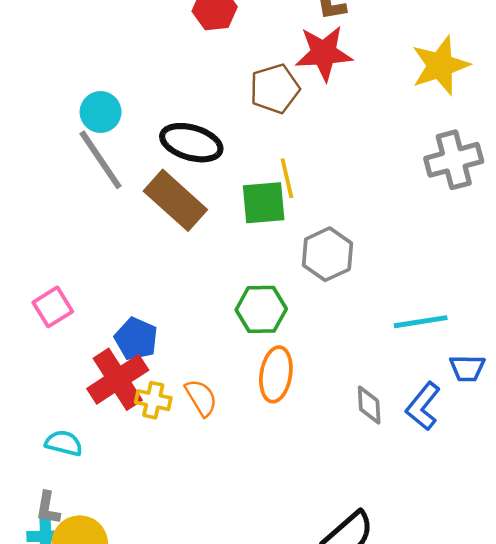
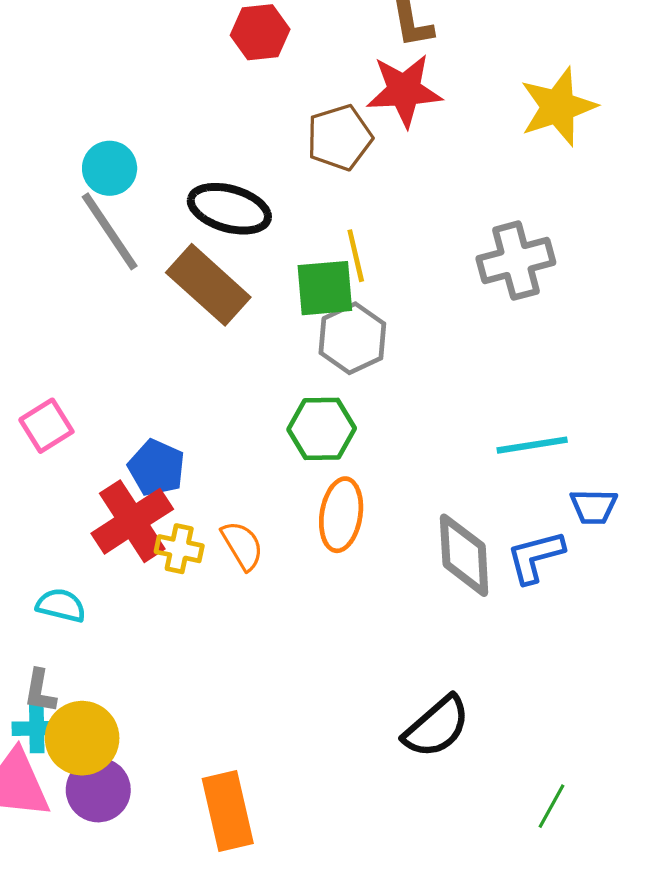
gray cross: (454, 160) -> (516, 261), moved
gray hexagon: (327, 254) -> (352, 338), moved
gray diamond: (369, 405) -> (464, 555), size x1.6
blue L-shape: (423, 406) -> (535, 557), turned 36

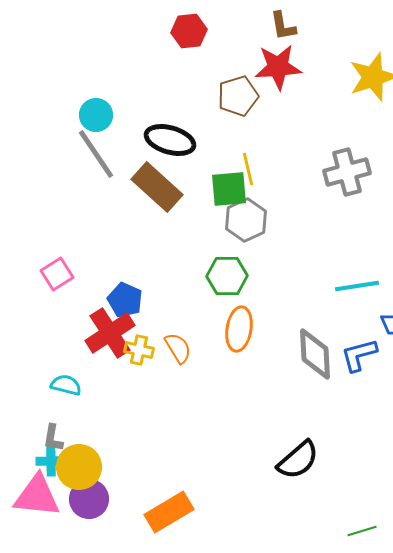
green line: (552, 806) -> (362, 531), moved, turned 44
orange rectangle: (228, 811) -> (169, 512), turned 72

